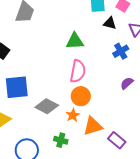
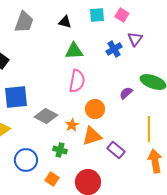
black triangle: (110, 23) -> (65, 22), moved
blue cross: (121, 51) -> (114, 49), moved
orange circle: (81, 96) -> (95, 109), moved

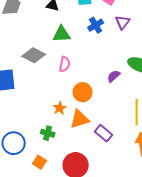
blue cross: (114, 49) -> (96, 25), moved
pink semicircle: (77, 81) -> (65, 64), size x0.7
gray diamond: (46, 116) -> (34, 55), moved

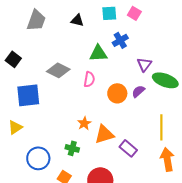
purple triangle: (123, 22) -> (144, 64), moved
green triangle: (62, 34) -> (98, 53), moved
orange circle: (83, 92) -> (117, 93), moved

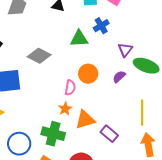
pink semicircle: (89, 79) -> (70, 88), moved
orange circle: (117, 93) -> (88, 74), moved
green cross: (72, 148) -> (53, 134), size x1.6

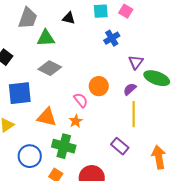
green triangle: (79, 39) -> (46, 38), moved
pink semicircle: (70, 88) -> (81, 100), turned -49
yellow line: (142, 113) -> (134, 114), moved
orange triangle: (85, 120) -> (47, 117), moved, turned 30

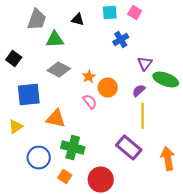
orange star: (76, 121) -> (89, 76), moved
purple rectangle: (120, 146) -> (129, 148), size x1.4

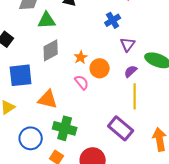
purple triangle: (145, 64) -> (128, 44), moved
gray diamond: (59, 70) -> (51, 50), turned -55

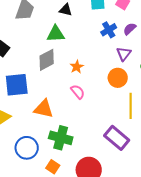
green triangle: (47, 20) -> (56, 34), moved
orange circle: (100, 68) -> (118, 78), moved
purple semicircle: (131, 71) -> (130, 29), moved

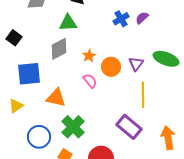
purple triangle: (124, 54) -> (136, 64), moved
orange circle: (118, 78) -> (111, 67), moved
green cross: (61, 138) -> (73, 127), turned 30

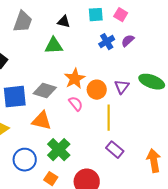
gray diamond: (59, 49) -> (45, 91), moved, turned 45
orange star: (89, 56) -> (75, 79), size x1.5
yellow line: (143, 95) -> (109, 118), moved
purple rectangle: (129, 127) -> (115, 150), size x0.7

